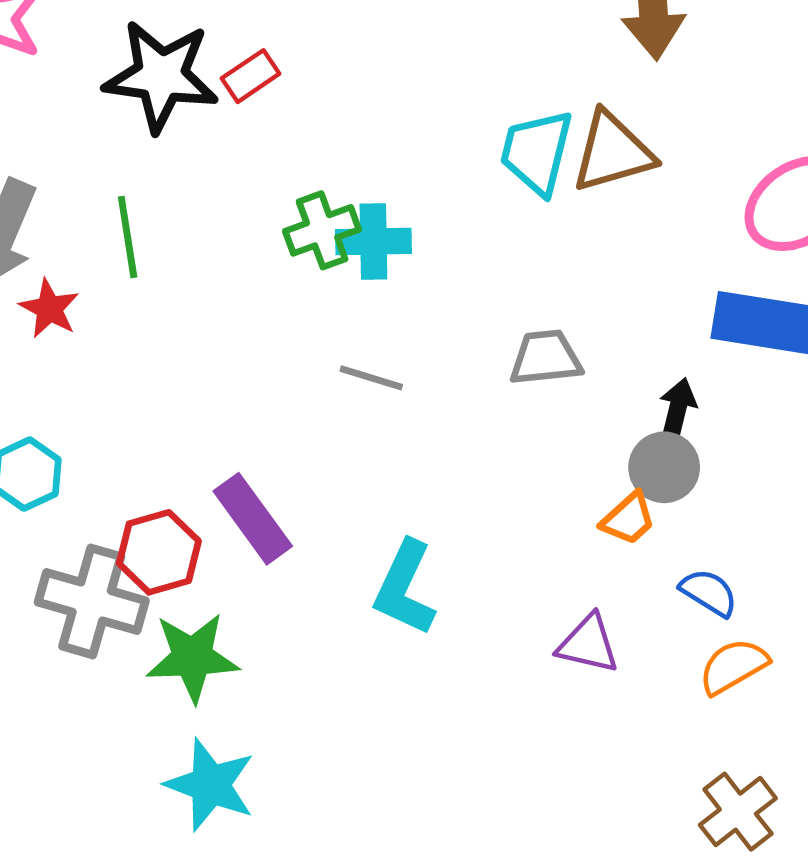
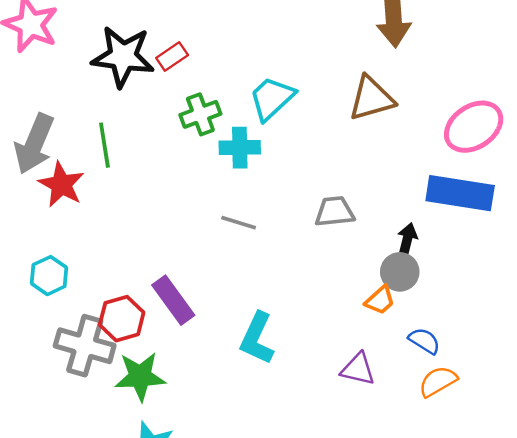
cyan trapezoid: (537, 152) -> (272, 98), moved, turned 33
green cross: (322, 230) -> (200, 114), moved
red star: (49, 309) -> (61, 184), size x1.4

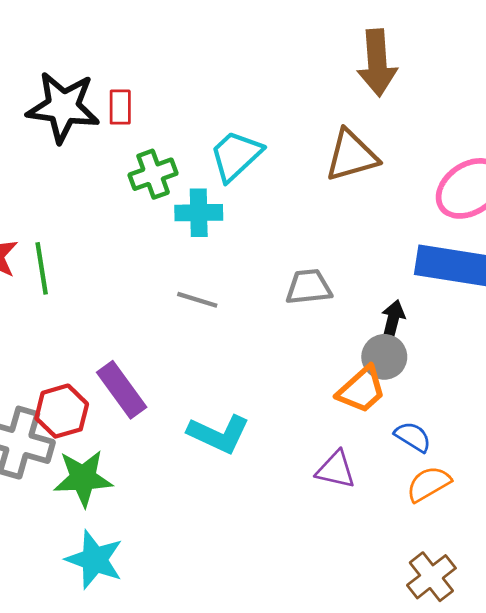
red rectangle: (172, 57) -> (120, 107), turned -56
green line: (104, 145) -> (42, 268), moved
orange trapezoid: (380, 300) -> (361, 390), size x1.4
cyan L-shape: (257, 338) -> (219, 434), turned -90

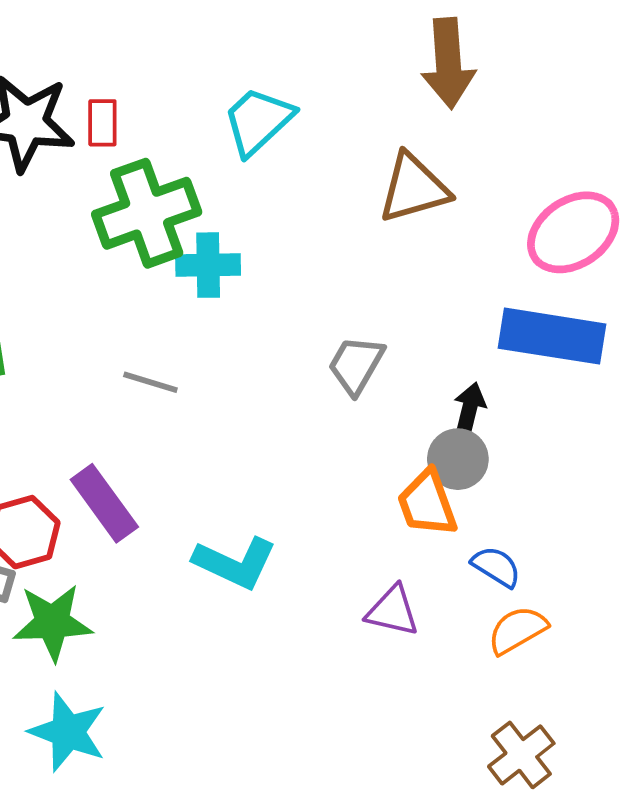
cyan trapezoid: (236, 156) -> (258, 121), moved
green cross: (153, 174) -> (147, 213), size x1.6
gray trapezoid: (309, 287) -> (356, 365), turned -54
gray line: (197, 300) -> (150, 382), moved
orange trapezoid: (361, 390) -> (427, 503), turned 112

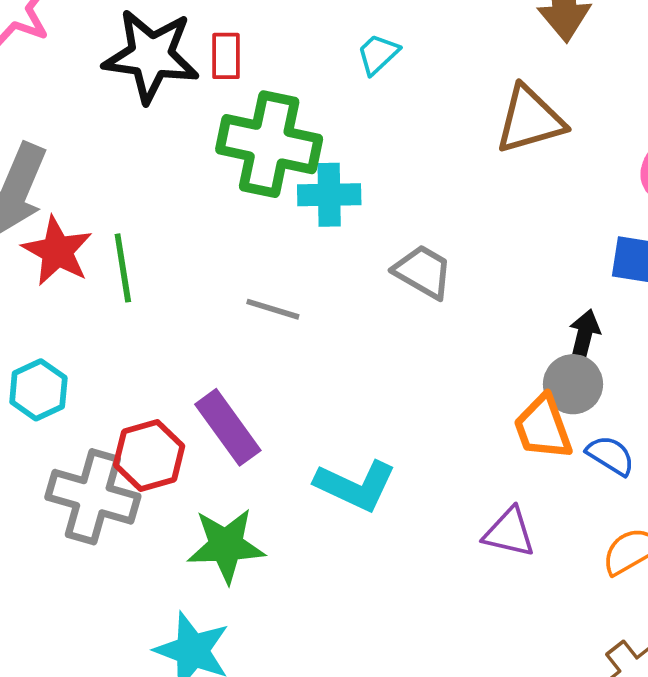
cyan trapezoid: (258, 121) -> (378, 54), size x0.6
green cross: (147, 213) -> (269, 144), turned 32
gray trapezoid: (356, 365) -> (423, 272), moved, turned 90
blue semicircle: (496, 567) -> (611, 455), moved
green star: (52, 622) -> (226, 546), moved

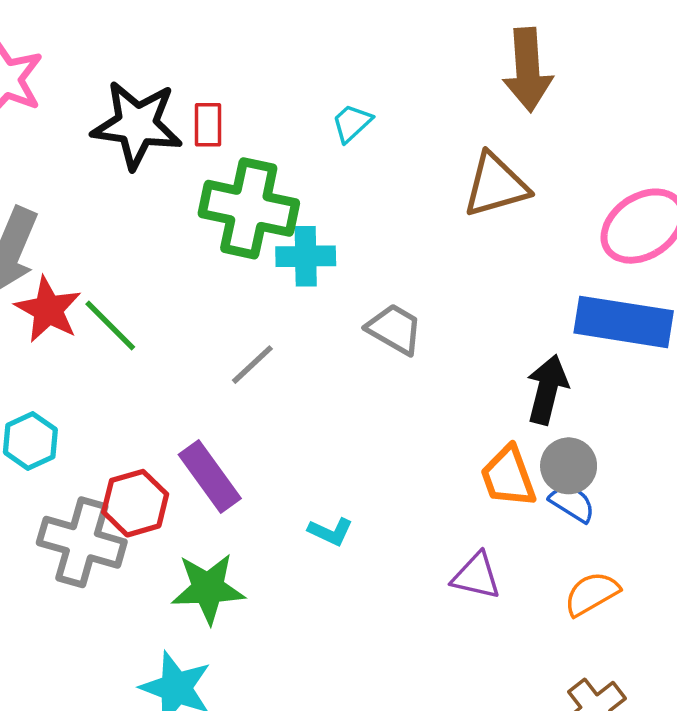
green line: (123, 268) -> (110, 326), turned -36
gray line: (273, 309) -> (252, 365), turned -60
black arrow: (584, 335) -> (547, 389), size x1.4
gray circle: (573, 384) -> (569, 466), moved
cyan L-shape: (355, 485) -> (331, 532), size x0.6

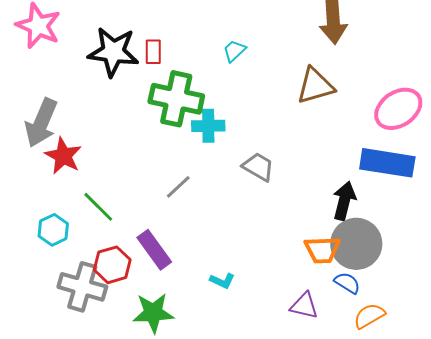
green line: (110, 326) -> (98, 207), moved
gray circle: (569, 466) -> (356, 244), size x1.6
orange trapezoid: (508, 477) -> (322, 250), turned -72
blue semicircle: (572, 503) -> (347, 283), moved

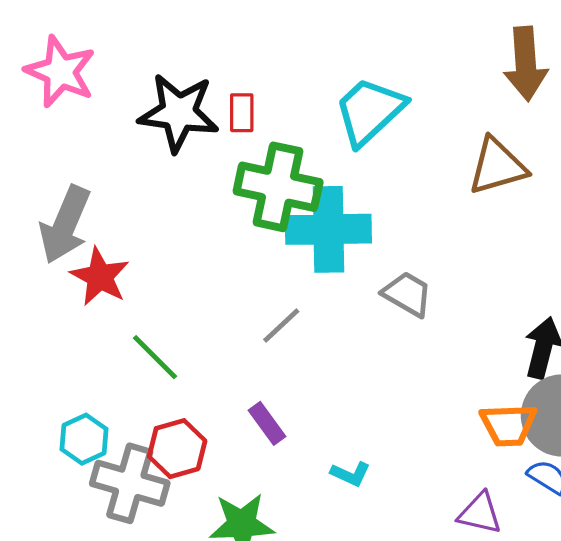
cyan trapezoid: (234, 51) -> (369, 111), size x2.0
cyan cross: (208, 126) -> (328, 229), size x1.6
cyan hexagon: (53, 230) -> (84, 439), moved
purple rectangle: (154, 250) -> (267, 423), moved, size x0.7

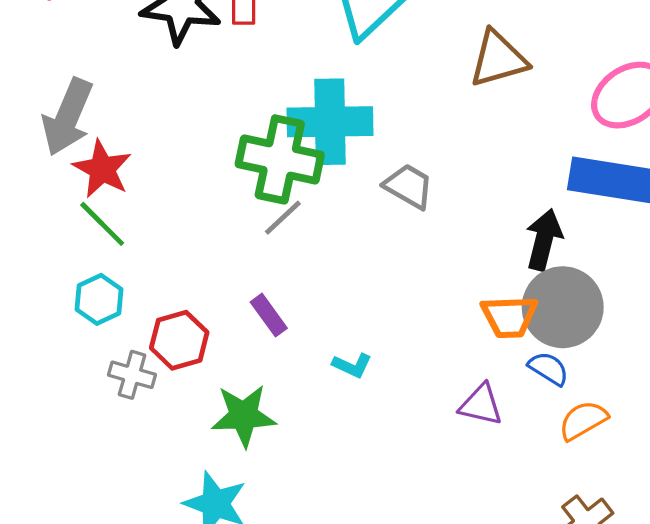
green cross: (278, 187) -> (280, 159), moved
green line: (155, 357) -> (102, 224), moved
cyan hexagon: (84, 439) -> (99, 299), moved
gray cross: (130, 483) -> (132, 375), size x0.6

